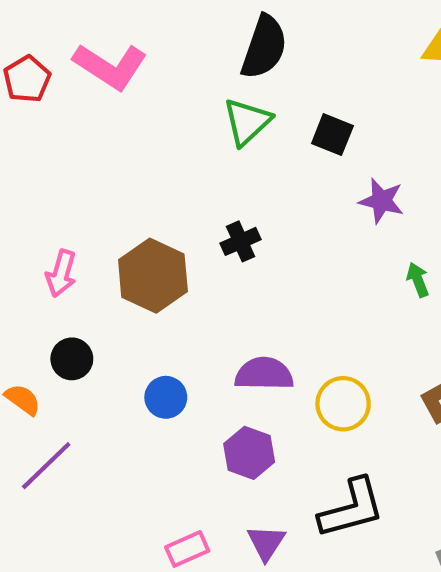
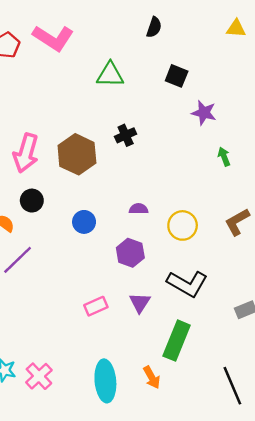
black semicircle: (264, 47) -> (154, 27), moved, size x0.6
green triangle: (247, 122) -> (110, 75), moved, turned 44
pink arrow: (61, 273) -> (26, 153), size x1.5
purple semicircle: (264, 374) -> (139, 209), size x0.6
black L-shape: (352, 508) -> (187, 284), turned 45

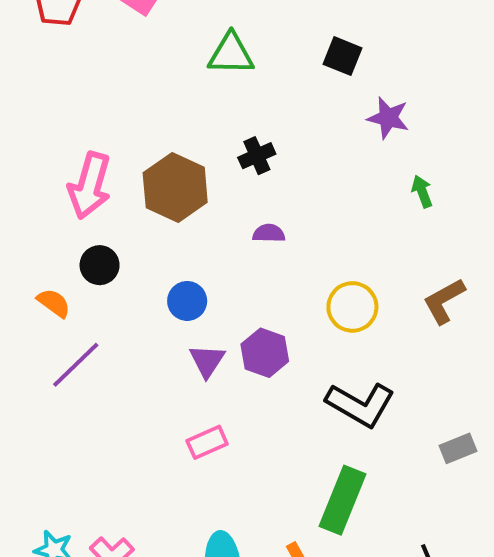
purple semicircle: (139, 209) -> (269, 233), moved
purple triangle: (140, 303) -> (207, 361), moved

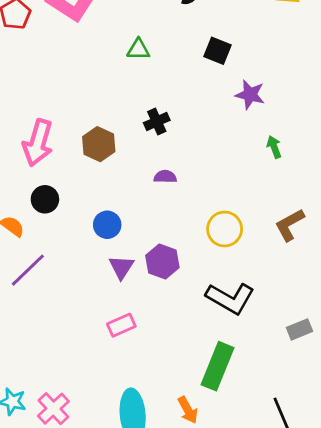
green triangle: (231, 54) -> (138, 49), size x0.7
brown hexagon: (175, 187) -> (99, 144), size x0.7

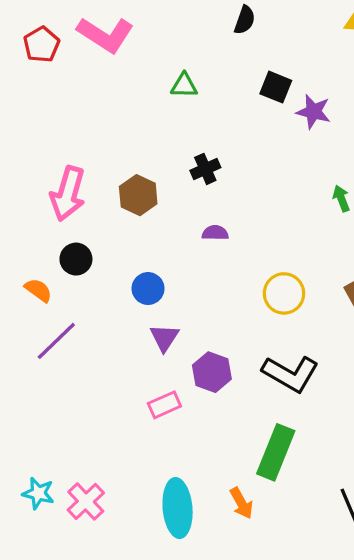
purple star: (250, 95) -> (313, 112), moved
purple hexagon: (162, 262) -> (212, 372), moved

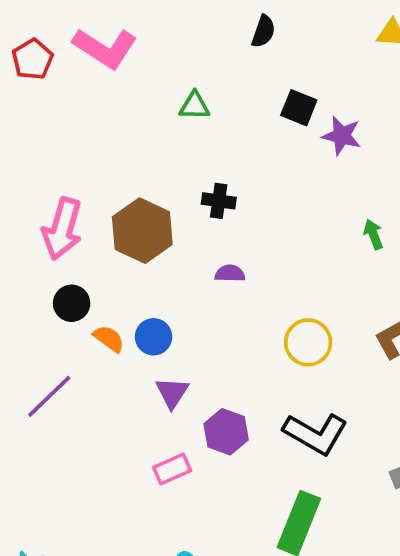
black cross: (205, 169) -> (219, 201), turned 32
brown hexagon: (138, 195) -> (142, 231), size x1.4
orange semicircle: (38, 290) -> (109, 339), moved

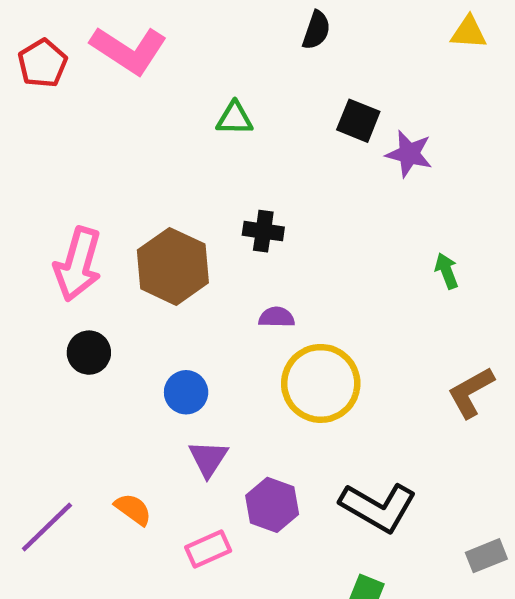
orange semicircle: (109, 339) -> (133, 509), moved
yellow circle: (308, 342) -> (321, 383), moved, size x1.4
purple line: (49, 396) -> (47, 527), moved

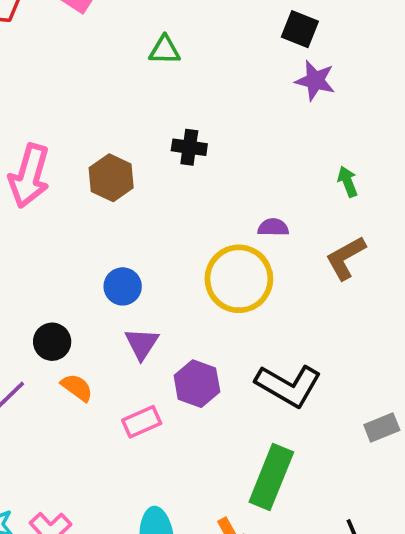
black square: (358, 121) -> (300, 29), moved
brown hexagon: (173, 266) -> (111, 178), size x0.7
purple semicircle: (277, 317) -> (273, 227), moved
black circle: (89, 353) -> (52, 342), moved
brown L-shape: (471, 392) -> (346, 258), moved

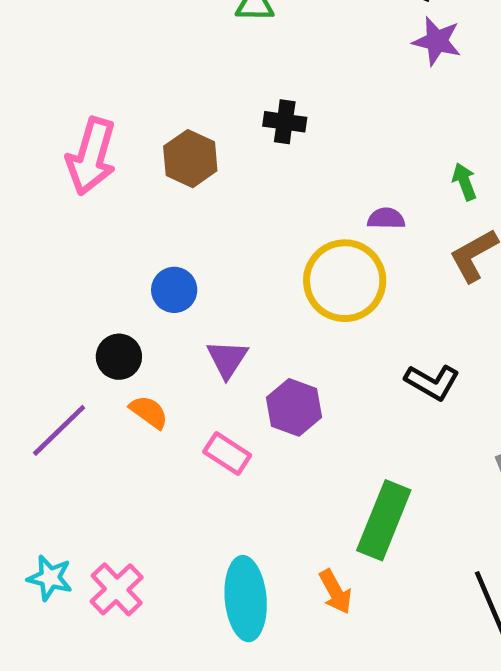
green arrow: (348, 182) -> (464, 182), moved
blue circle: (123, 286) -> (174, 290), moved
black L-shape: (288, 386) -> (432, 382), moved, size x0.7
pink rectangle: (142, 422) -> (227, 453), turned 57

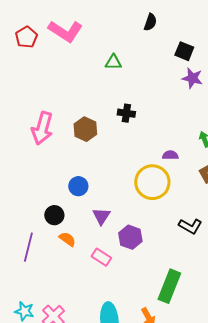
purple line: (59, 430) -> (28, 247), turned -32

